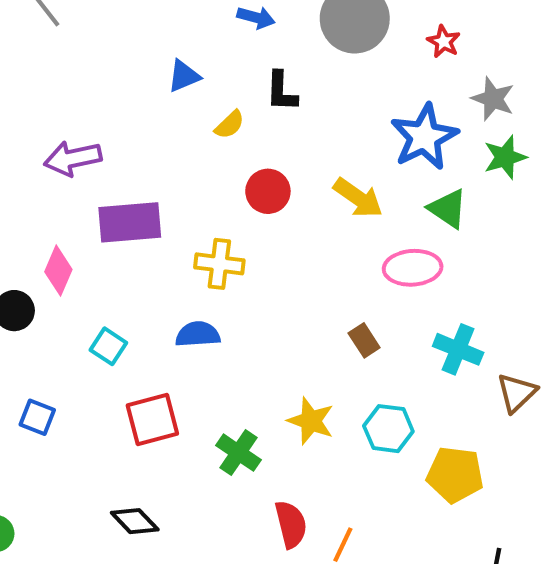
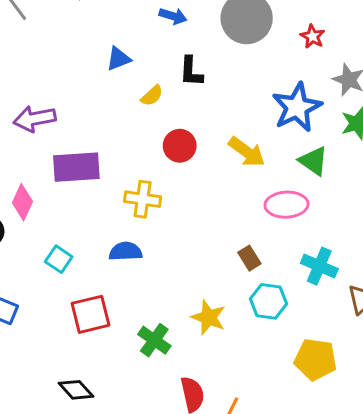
cyan hexagon: (388, 429) -> (268, 301), moved

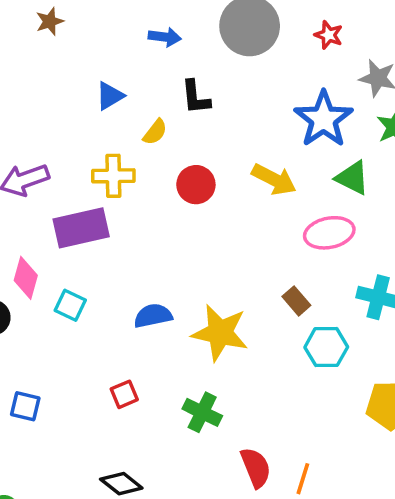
yellow cross: (143, 199) -> (113, 176), moved
cyan square: (59, 259) -> (70, 305), moved
red square: (91, 314) -> (124, 394), size x0.6
yellow star: (209, 317) -> (220, 333), moved, size x1.4

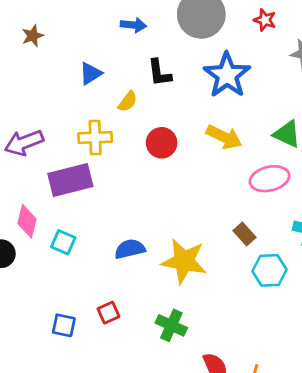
brown star: (50, 21) -> (33, 36), moved
blue star: (323, 119) -> (227, 75), moved
blue square: (25, 406) -> (64, 325), moved

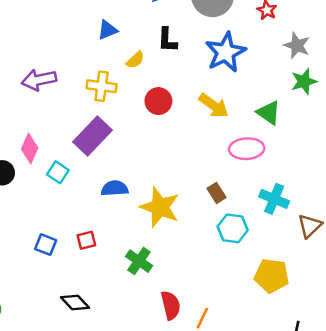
purple rectangle: (70, 180) -> (92, 136), moved, turned -42

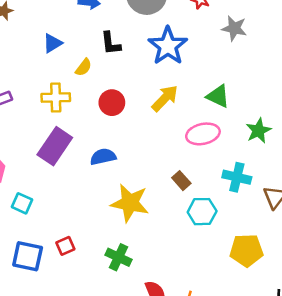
green star: (304, 81) -> (258, 131), moved
yellow arrow: (214, 106) -> (165, 98), turned -72
cyan square: (58, 172) -> (22, 203), moved
blue semicircle: (115, 188) -> (103, 157), moved
blue square: (46, 245) -> (28, 256), size x1.5

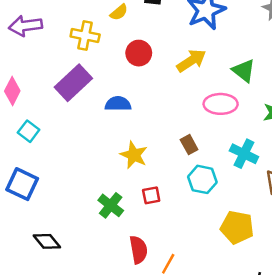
yellow star: (130, 203) -> (134, 155), size x0.7
red square: (65, 246) -> (151, 195), moved

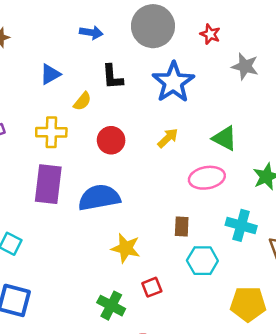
yellow arrow: (191, 61) -> (168, 138), size x0.7
purple rectangle: (73, 83) -> (48, 184), turned -30
blue semicircle: (118, 104) -> (99, 198), size x1.5
brown rectangle: (189, 145) -> (182, 227), turned 42

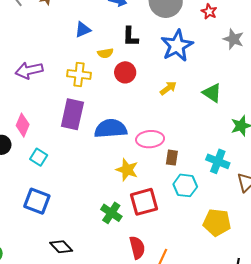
yellow semicircle: (82, 101) -> (105, 53), turned 35
red circle: (111, 140) -> (125, 72), moved
pink ellipse: (207, 178) -> (150, 139), moved
red square: (152, 287) -> (144, 202), size x1.8

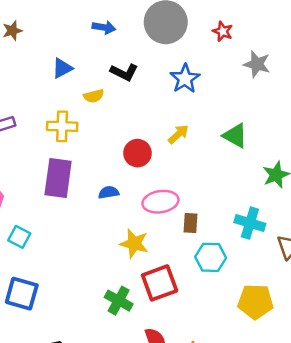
black L-shape: (130, 37) -> (124, 72), turned -60
blue star: (177, 46) -> (185, 79), size x0.7
red circle: (125, 72) -> (137, 153), moved
blue semicircle: (111, 129) -> (109, 192), size x0.5

